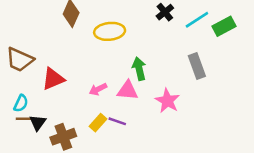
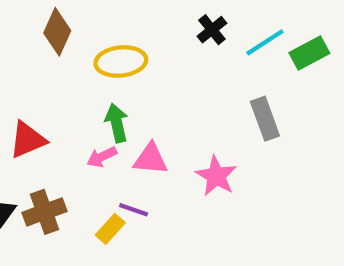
green arrow: (139, 69) -> (117, 123), moved
yellow rectangle: (98, 123) -> (110, 229), moved
brown cross: (63, 137) -> (45, 212), moved

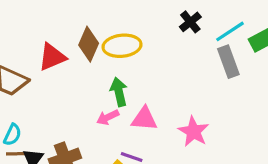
brown diamond: (57, 32) -> (89, 44), moved
gray rectangle: (265, 119) -> (228, 62), moved
red triangle: (28, 140) -> (52, 57), moved

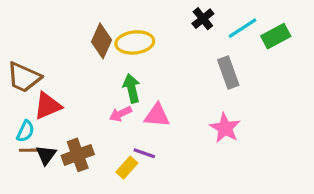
red triangle: (52, 57) -> (48, 106), moved
gray rectangle: (228, 62) -> (228, 73), moved
pink star: (193, 132) -> (225, 128), moved

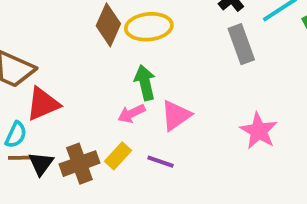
gray rectangle: (228, 73) -> (241, 44), moved
pink triangle: (157, 115) -> (176, 115), turned -40
yellow rectangle: (127, 168) -> (118, 156), moved

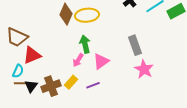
gray rectangle: (241, 44) -> (135, 45), moved
pink arrow: (131, 113) -> (78, 60), turned -32
purple line: (160, 162) -> (93, 85), turned -40

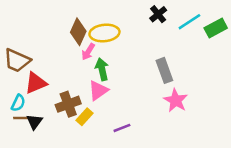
pink arrow: (78, 60) -> (88, 52), moved
pink triangle: (101, 61) -> (98, 90), moved
purple line: (93, 85) -> (122, 128), moved
brown cross: (51, 86) -> (68, 104), moved

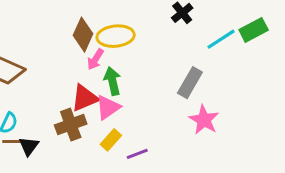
cyan line: (189, 22) -> (221, 39), moved
gray rectangle: (164, 70) -> (190, 83), turned 50
red triangle: (36, 83) -> (85, 98), moved
yellow rectangle: (84, 117) -> (111, 140), moved

